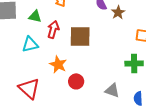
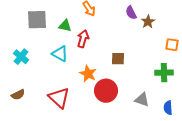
brown square: (80, 36) -> (118, 59), moved, size x0.6
cyan triangle: (30, 44) -> (60, 54), turned 42
red circle: (76, 81) -> (106, 91), size x1.5

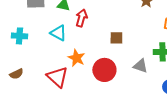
cyan cross: (21, 57) -> (19, 36), turned -35
orange star: (88, 74) -> (76, 58), moved
gray triangle: (142, 100) -> (140, 66), moved

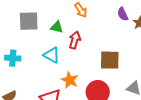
brown square: (116, 38) -> (110, 60), size x1.5

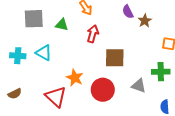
red arrow: (75, 40) -> (93, 34), moved
cyan triangle: (52, 55) -> (44, 53), moved

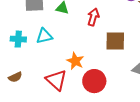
cyan triangle: (44, 53) -> (44, 36), turned -42
red circle: (103, 90) -> (94, 81), moved

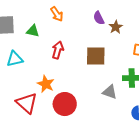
red arrow: (93, 17) -> (58, 50), moved
brown square: (115, 41) -> (96, 56), moved

